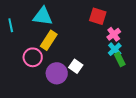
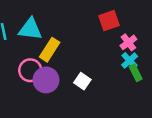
cyan triangle: (43, 16) -> (30, 29), moved
red square: (98, 16) -> (109, 21), turned -36
purple circle: (57, 73) -> (46, 80), moved

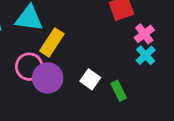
green rectangle: (136, 73) -> (119, 91), moved

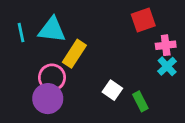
pink cross: (144, 34) -> (166, 45), turned 30
purple circle: (48, 78) -> (48, 99), moved

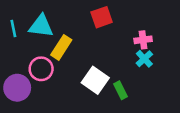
red square: (143, 20) -> (102, 17), moved
white square: (112, 90) -> (95, 80), size x1.5
purple circle: (48, 99) -> (17, 88), moved

